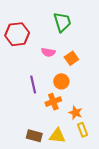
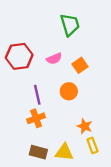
red hexagon: (17, 34) -> (19, 56), moved
pink semicircle: (48, 52) -> (54, 59), turned -32
orange cross: (53, 102) -> (36, 118), moved

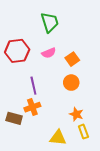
green trapezoid: (70, 25) -> (50, 22), moved
orange circle: (69, 91) -> (71, 83), moved
brown rectangle: (38, 152) -> (14, 118), moved

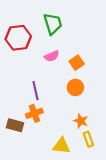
red hexagon: (17, 51) -> (18, 38), moved

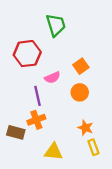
red hexagon: (18, 38) -> (27, 54), moved
pink semicircle: (52, 56) -> (52, 78), moved
yellow triangle: (61, 146) -> (53, 152), moved

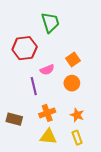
orange cross: (36, 120) -> (47, 113), moved
yellow rectangle: (93, 147) -> (77, 138), moved

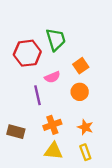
green trapezoid: (50, 22) -> (56, 40), moved

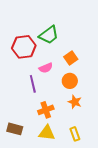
green trapezoid: (56, 40) -> (49, 35), turned 70
orange star: (85, 127) -> (75, 102), moved
brown rectangle: (16, 132) -> (15, 129), moved

